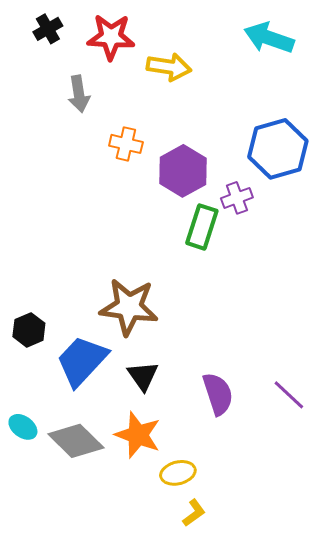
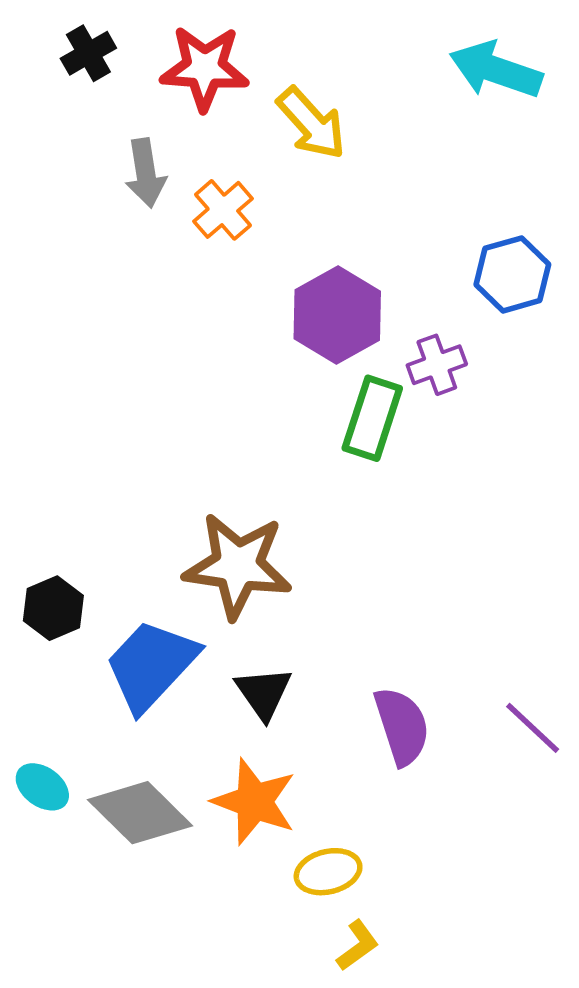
yellow arrow: (169, 67) -> (311, 123), turned 39
orange cross: (126, 144) -> (223, 210), moved, turned 36
blue hexagon: (278, 149) -> (512, 274), size x0.7

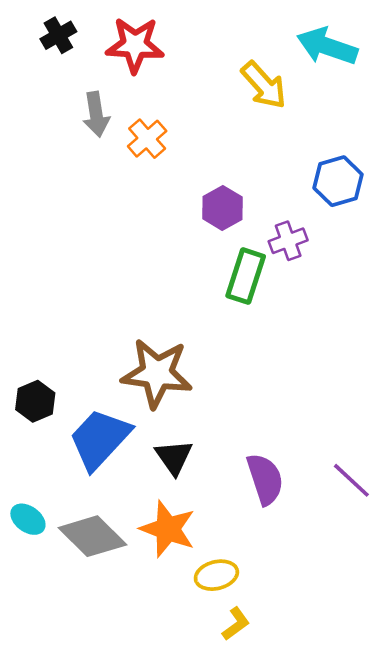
yellow arrow: (311, 123) -> (264, 85), moved
purple hexagon: (337, 315) -> (223, 208), size x0.7

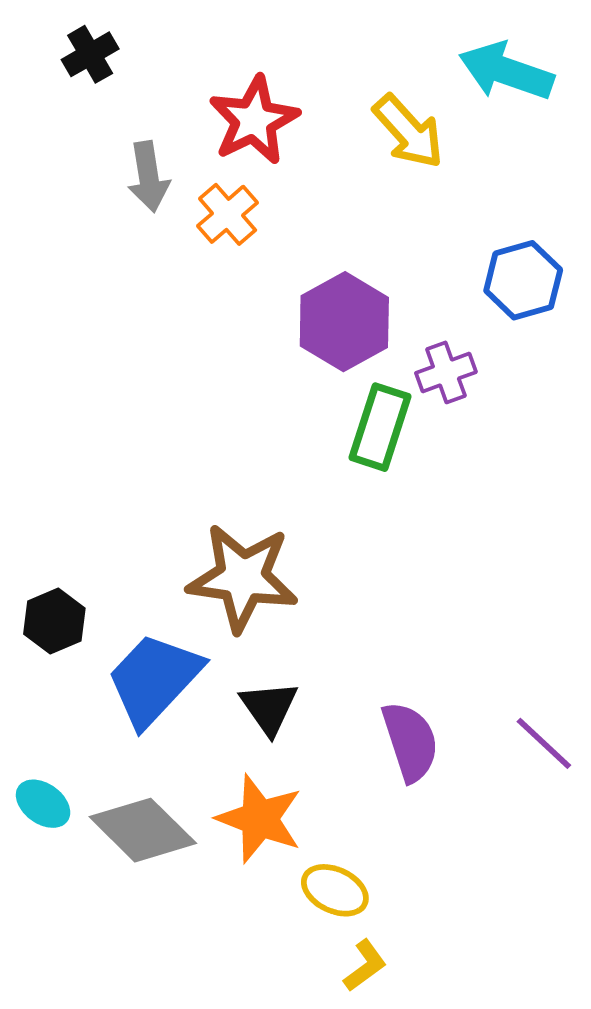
red star: (135, 45) -> (254, 120), moved, turned -30
purple hexagon: (223, 208) -> (344, 322), size x1.4
yellow ellipse: (216, 575) -> (335, 890), turned 39

